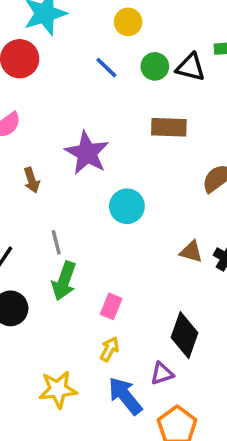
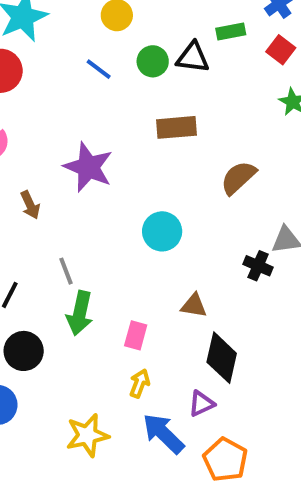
cyan circle: (127, 206) -> (162, 231), moved
brown triangle: (191, 252) -> (194, 306), moved

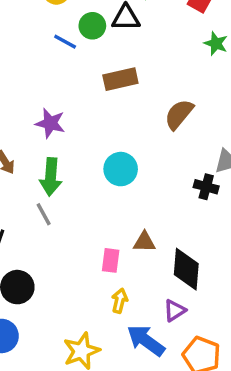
blue line: (99, 69) -> (65, 42), moved
purple star: (88, 167) -> (50, 123), size x0.7
brown triangle: (194, 306) -> (144, 242), moved
green arrow: (80, 313) -> (51, 177), moved

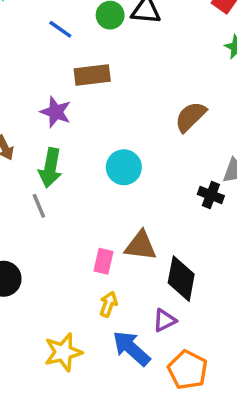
blue line: (65, 42) -> (60, 29), moved
brown rectangle: (120, 79) -> (92, 75), moved
brown triangle: (144, 242) -> (141, 246), size x1.4

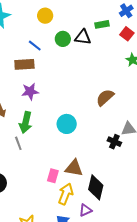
brown rectangle: (92, 75) -> (24, 64), moved
purple star: (56, 112) -> (30, 91), turned -30
yellow arrow: (108, 304) -> (66, 194), moved, size x1.5

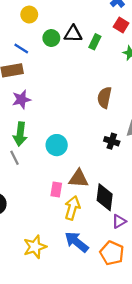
green rectangle: (102, 24) -> (95, 42), moved, turned -48
brown semicircle: (105, 97) -> (104, 97), turned -30
cyan circle: (67, 124) -> (57, 145), moved
black cross: (114, 142) -> (112, 141), moved
purple triangle: (85, 210) -> (119, 221), moved

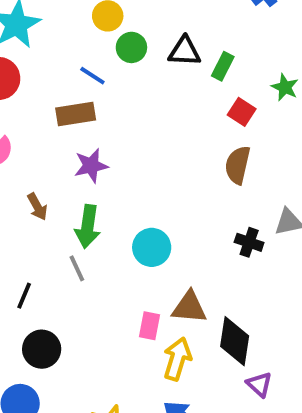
red square: (121, 25) -> (242, 112), moved
green circle: (51, 38) -> (131, 47), moved
purple triangle: (119, 221) -> (259, 384), turned -48

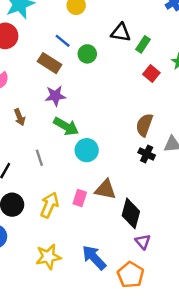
green circle: (131, 47) -> (87, 54), moved
brown rectangle: (76, 114) -> (50, 63), turned 35
brown semicircle: (238, 165) -> (144, 125), moved
green arrow: (88, 227) -> (66, 126), moved, turned -75
yellow arrow: (177, 359) -> (49, 205), moved

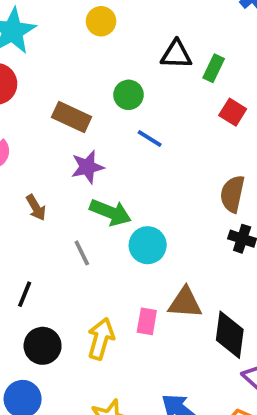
blue line: (63, 41) -> (150, 139), moved
gray line: (39, 158) -> (82, 253), moved

